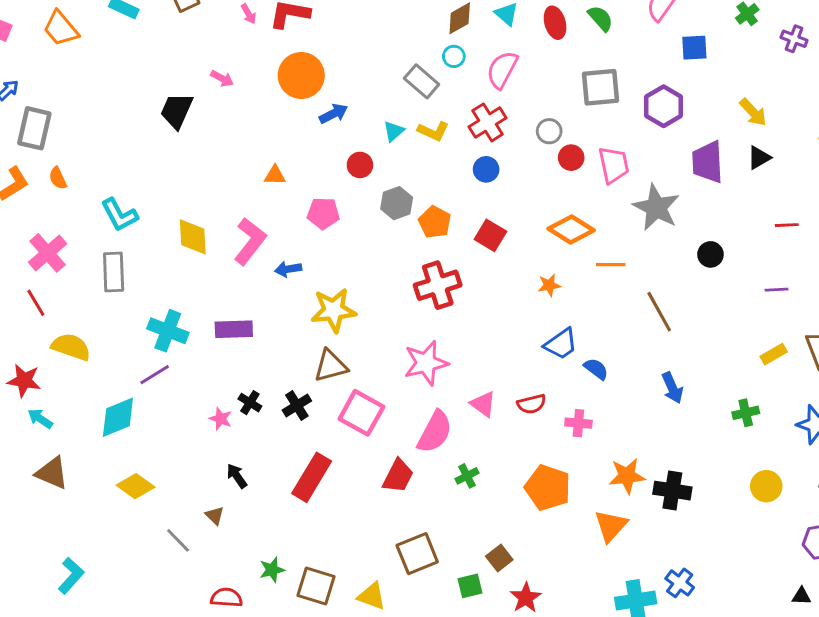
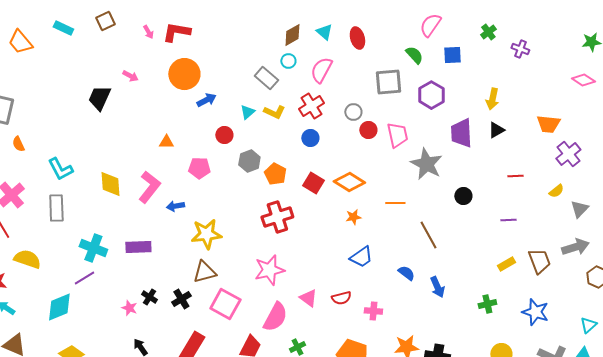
green semicircle: (600, 18) -> (414, 55), moved
yellow arrow: (753, 112) -> (492, 99), turned 55
orange diamond: (571, 229) -> (349, 182), moved
blue semicircle: (596, 369) -> (406, 273), moved

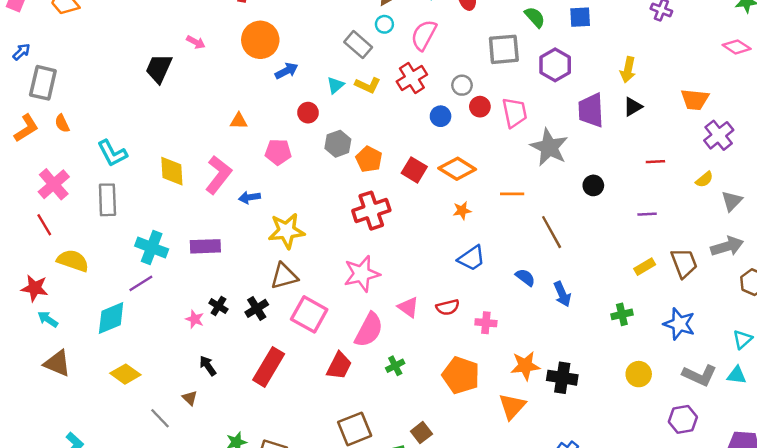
blue circle: (310, 138) -> (441, 116), moved

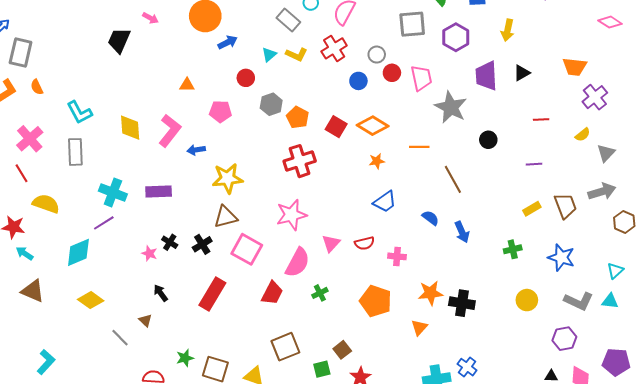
yellow arrow: (628, 70) -> (508, 30), moved
pink triangle: (408, 307) -> (331, 243), turned 36
orange triangle: (512, 406) -> (419, 327), size x0.7

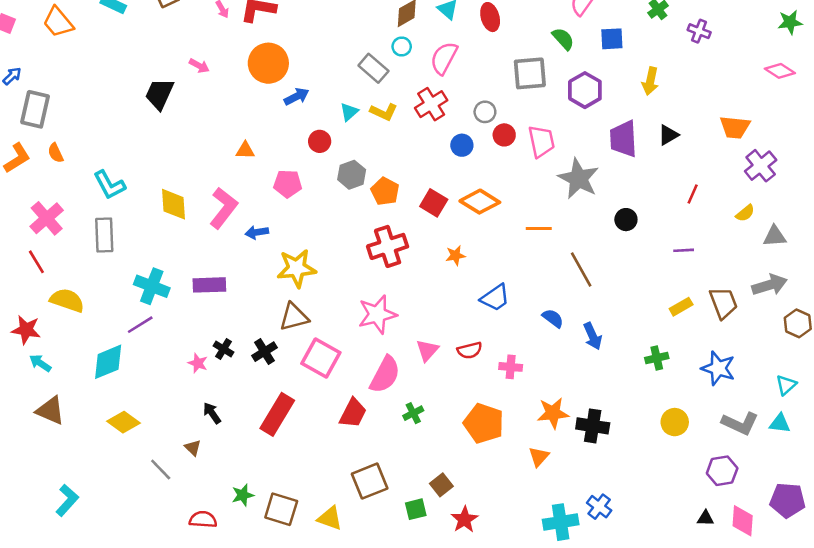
red line: (541, 119) -> (693, 194), turned -63
gray triangle: (606, 153) -> (775, 236), turned 42
orange star: (377, 161) -> (455, 255), moved

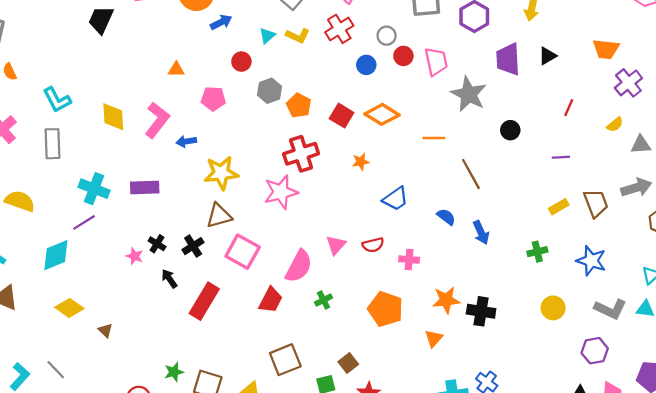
pink star: (377, 314) -> (281, 192), moved
black arrow: (212, 413) -> (169, 279), moved
brown triangle: (193, 448) -> (105, 330), moved
gray line: (161, 470) -> (56, 370), moved

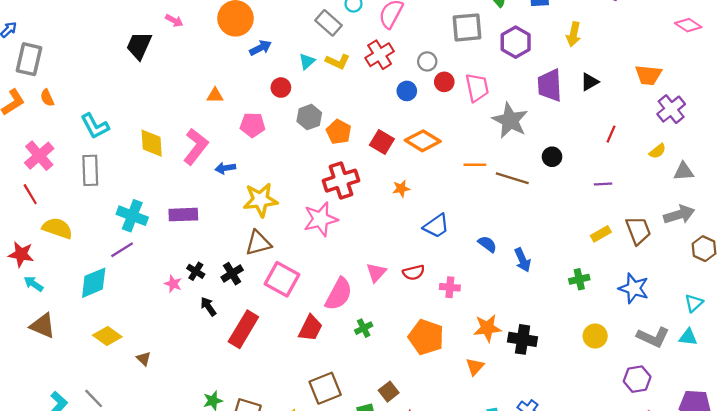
brown line: (471, 174) -> (512, 178), moved, turned -44

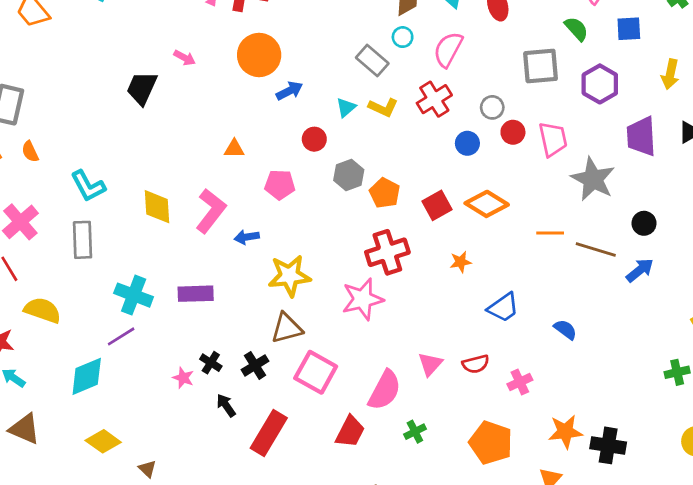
red square: (382, 142) -> (437, 205), turned 30
blue arrow: (523, 260) -> (640, 270), moved, turned -105
pink cross: (450, 287) -> (520, 382), turned -30

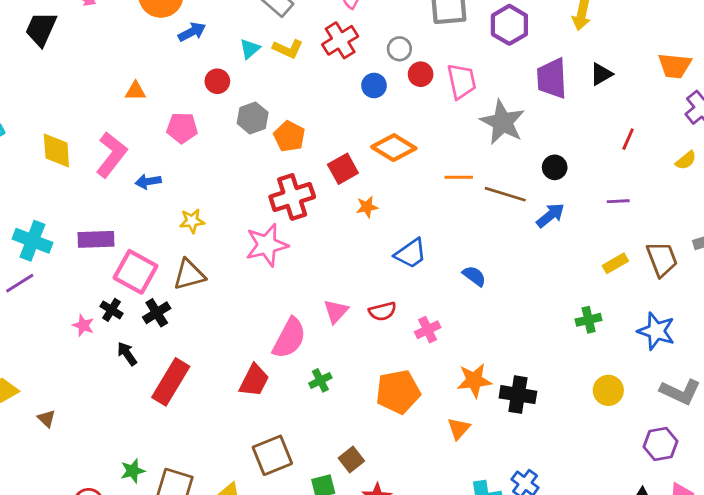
red square: (437, 205) -> (343, 169), moved
yellow star: (289, 276) -> (192, 221), size x0.6
pink square: (316, 372) -> (135, 272), moved
orange pentagon: (491, 443) -> (398, 392), turned -30

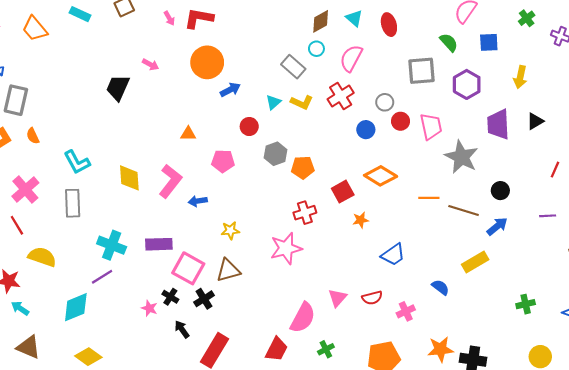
orange pentagon: (289, 136) -> (303, 167), turned -30
red cross: (292, 197) -> (305, 213), size x0.7
yellow rectangle: (615, 263) -> (475, 262), moved, size x1.4
blue semicircle: (474, 276) -> (440, 287), moved

